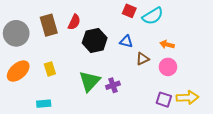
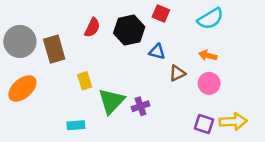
cyan semicircle: (153, 16) -> (210, 19), moved
brown rectangle: (49, 25) -> (54, 49), moved
black hexagon: (95, 40) -> (129, 30), moved
yellow rectangle: (50, 69) -> (85, 81), moved
cyan rectangle: (44, 104) -> (76, 125), moved

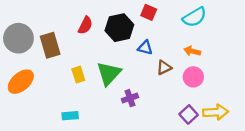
green triangle: (111, 101) -> (109, 73), moved
purple square: (204, 124) -> (189, 114), turned 30

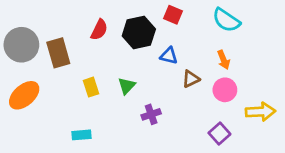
cyan semicircle: (194, 17) -> (226, 20), turned 65
orange arrow: (192, 51) -> (224, 60), turned -126
green triangle: (109, 73) -> (127, 86), size x0.6
yellow arrow: (216, 112) -> (260, 112), moved

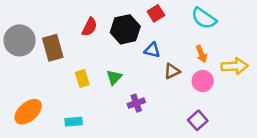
red square: (173, 15) -> (156, 13), turned 35
orange ellipse: (24, 95) -> (28, 112), moved
yellow arrow: (260, 112) -> (235, 66), moved

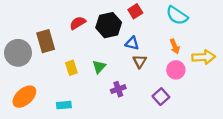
red semicircle: (90, 27) -> (78, 23), turned -147
gray circle: (20, 40) -> (18, 53), moved
brown triangle: (172, 71) -> (140, 61), moved, turned -32
purple square: (198, 120) -> (161, 97), moved

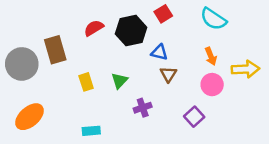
cyan rectangle: (64, 105) -> (91, 131), moved

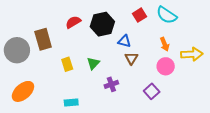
red square: (163, 14) -> (139, 15), moved

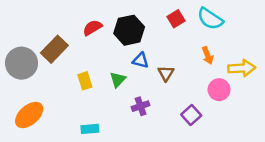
brown rectangle: (43, 39) -> (54, 49), turned 60
blue triangle: (124, 41) -> (141, 61), moved
pink circle: (166, 66) -> (219, 90), moved

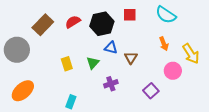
red square: (176, 19) -> (130, 15), moved, turned 32
brown rectangle: (54, 49) -> (43, 25), moved
yellow arrow: (242, 68) -> (191, 54), turned 60
cyan rectangle: (90, 129) -> (71, 102), turned -64

